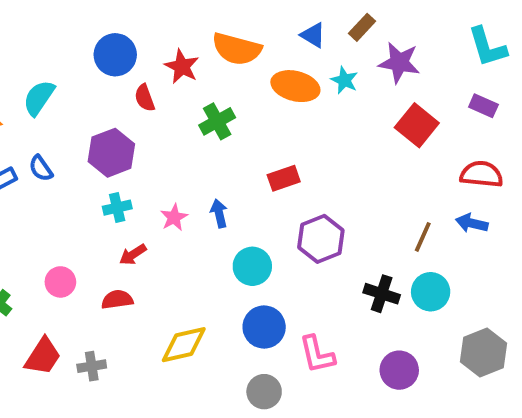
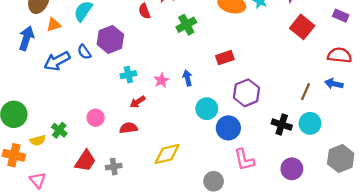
purple hexagon: (111, 153) -> (110, 39), moved
blue circle: (264, 327) -> (228, 128), moved

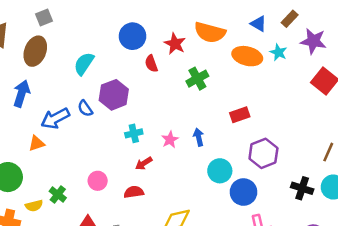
orange triangle: (54, 25) -> (37, 143), moved

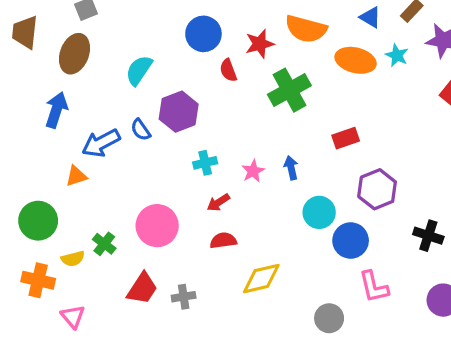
red star: (175, 44) -> (260, 44), turned 30
green cross: (197, 79) -> (289, 90), size x1.4
pink circle: (98, 181) -> (157, 226), size x1.6
red semicircle: (134, 192) -> (223, 241), moved

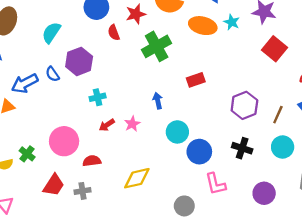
pink star: (253, 171) -> (132, 124), moved
purple hexagon: (377, 189) -> (244, 105), moved
black cross: (428, 236) -> (242, 148), moved
red semicircle: (223, 241) -> (92, 161), moved

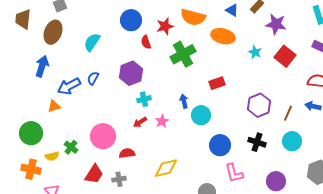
cyan star: (232, 22) -> (255, 52), moved
purple hexagon: (79, 61) -> (131, 73), moved
blue semicircle: (52, 74) -> (93, 78), turned 64
cyan cross: (98, 97) -> (144, 99), moved
cyan circle: (177, 132) -> (201, 115), moved

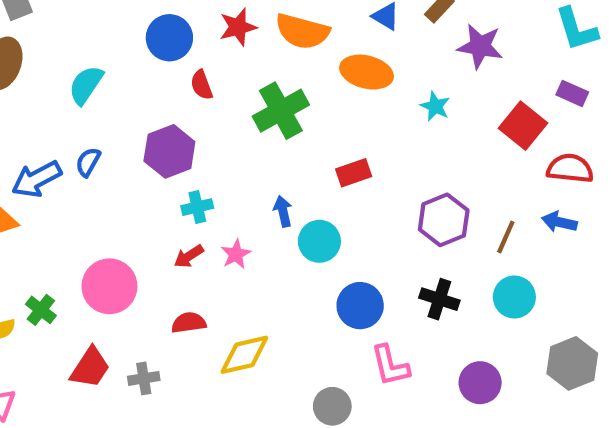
red star: (165, 26) -> (238, 27), moved
red square: (285, 56) -> (523, 126), moved
red semicircle: (127, 153) -> (189, 323), moved

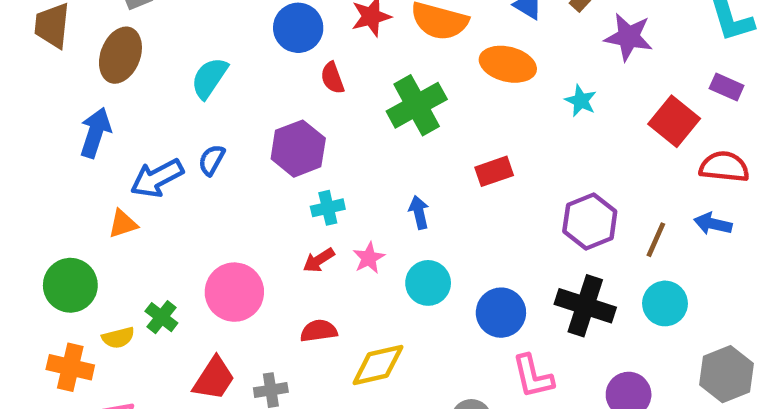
cyan circle: (319, 241) -> (428, 283), moved
black cross: (439, 299) -> (585, 306), size x1.4

